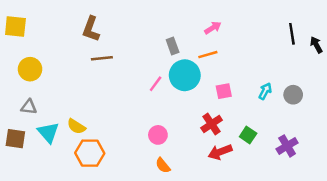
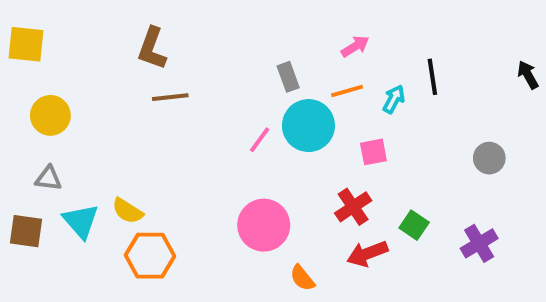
black line: (292, 34) -> (432, 77), moved
cyan arrow: (265, 91) -> (394, 99), moved
pink circle: (158, 135) -> (264, 225), size x1.6
orange semicircle: (163, 165) -> (302, 278), moved

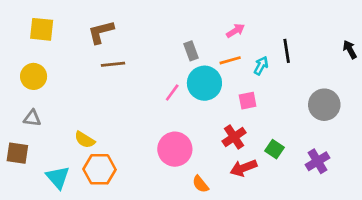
yellow square: (26, 44) -> (42, 29), moved
brown L-shape: (152, 48) -> (101, 32), turned 56
gray circle: (489, 158) -> (324, 105), size x1.5
cyan triangle: (81, 221) -> (58, 177), moved

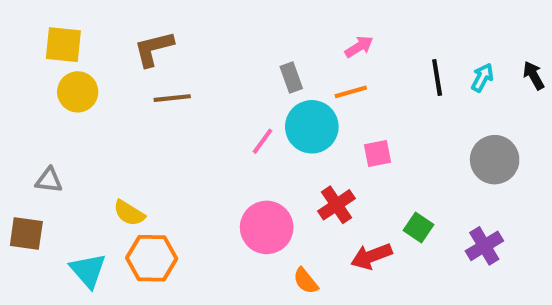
cyan arrow: (261, 66) -> (482, 77), moved
yellow circle: (34, 76) -> (78, 92), moved
red cross: (234, 137) -> (336, 205), moved

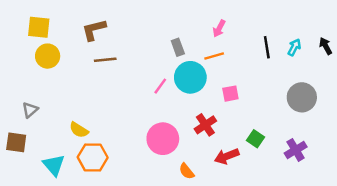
pink arrow: (359, 47) -> (219, 28), turned 150
gray triangle: (49, 180) -> (30, 110), turned -48

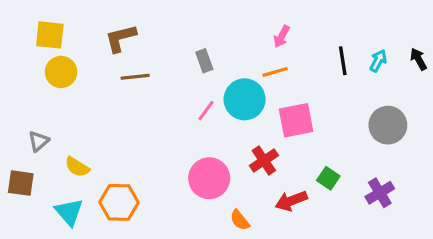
gray rectangle: (178, 47) -> (204, 61), moved
pink square: (230, 94) -> (296, 120), size x1.6
yellow semicircle: (79, 130) -> (77, 167), moved

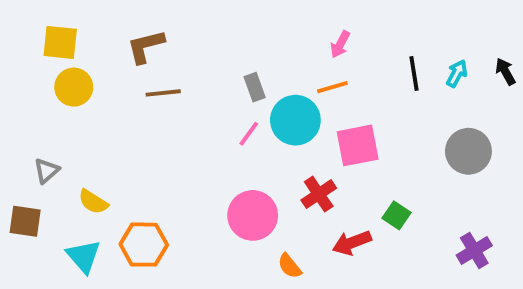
gray rectangle: (204, 61) -> (255, 87), moved
purple cross: (380, 193) -> (474, 250), moved

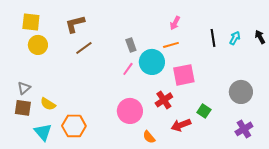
brown line: (163, 93) -> (84, 48), turned -30
gray circle: (468, 151) -> (241, 92), moved
brown square: (25, 221) -> (23, 108), moved

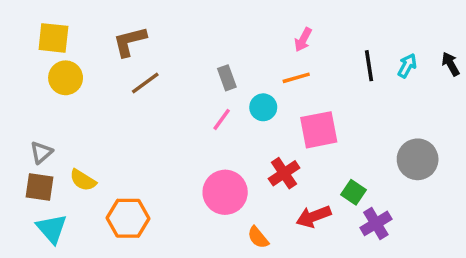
cyan circle: (152, 62) -> (263, 107), size x0.6
purple cross: (244, 129) -> (376, 223), moved
cyan triangle: (43, 132) -> (52, 229), moved

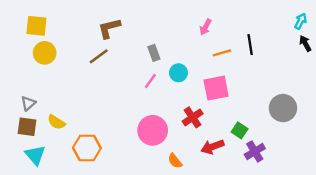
brown L-shape: (130, 41) -> (109, 28), moved
cyan arrow: (407, 66) -> (301, 21), moved
orange line: (296, 78) -> (222, 53), moved

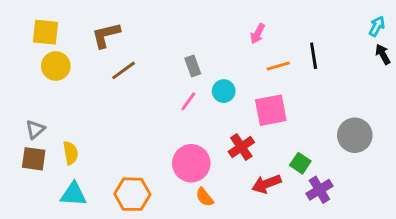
brown L-shape: (109, 28) -> (106, 35), moved
yellow semicircle: (56, 122) -> (70, 153), turned -132
orange hexagon: (87, 148) -> (132, 194), moved
cyan triangle: (35, 155) -> (73, 194), moved, turned -45
orange semicircle: (175, 161) -> (205, 197), moved

